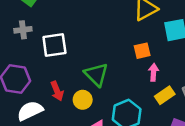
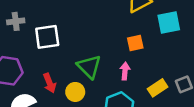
pink arrow: (153, 72) -> (125, 71), moved

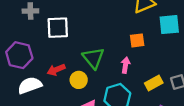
red arrow: (50, 83) -> (56, 70), turned 84

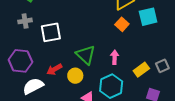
orange square: (137, 40) -> (122, 24), moved, turned -32

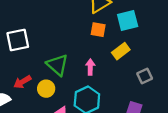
orange square: (122, 24) -> (98, 30), turned -32
yellow rectangle: (141, 70) -> (121, 51), moved

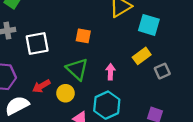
cyan square: (128, 21) -> (149, 25), turned 30
orange square: (98, 30) -> (83, 36), moved
gray square: (145, 76) -> (162, 71), moved

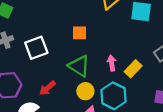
yellow rectangle: (142, 56) -> (133, 69), moved
yellow circle: (65, 93) -> (85, 91), moved

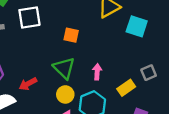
white square: (36, 48) -> (29, 17), moved
yellow rectangle: (133, 69) -> (126, 88), moved

